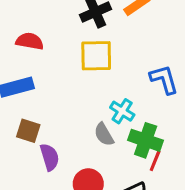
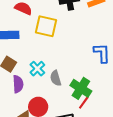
yellow square: (96, 56) -> (46, 26), moved
cyan cross: (122, 111) -> (37, 69), moved

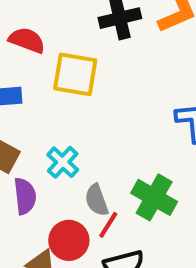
gray semicircle: (56, 78) -> (97, 200), moved
red line: (84, 103) -> (108, 225), moved

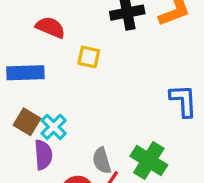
yellow square: (75, 74) -> (89, 57), size x0.6
cyan cross: (63, 162) -> (54, 127), moved

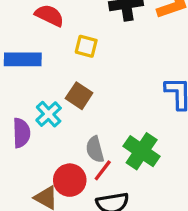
brown square: (27, 122) -> (79, 96), moved
purple semicircle: (43, 155) -> (21, 133), moved

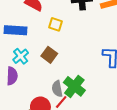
cyan cross: (49, 114) -> (21, 56), moved
green cross: (142, 151) -> (74, 86), moved

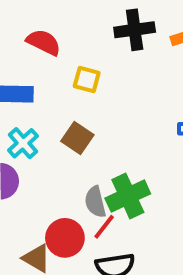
green cross: (74, 86) -> (128, 196), turned 30

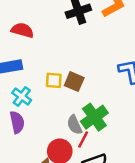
yellow square: (87, 79) -> (54, 80), moved
brown square: (77, 138) -> (74, 82), moved

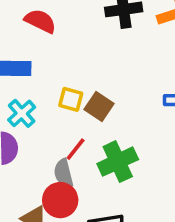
gray semicircle: (75, 125) -> (64, 173), moved
red line: (83, 140) -> (76, 149), moved

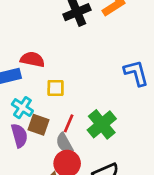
red semicircle: (40, 21) -> (32, 59), moved
brown square: (99, 107) -> (38, 125), moved

